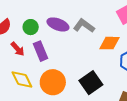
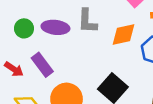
gray L-shape: (84, 26) -> (87, 21), turned -110
green circle: (31, 27) -> (24, 28), moved

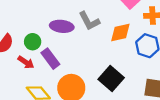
gray L-shape: (87, 21) -> (89, 21), turned -30
green circle: (24, 28) -> (33, 42), moved

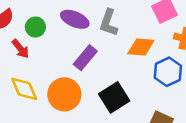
gray L-shape: (89, 21) -> (109, 23), turned 30
purple rectangle: (50, 59) -> (85, 58), moved, turned 60

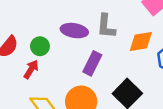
red arrow: (21, 49) -> (31, 69), turned -96

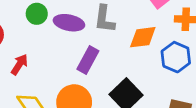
green circle: (40, 46) -> (37, 14), moved

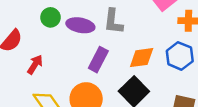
orange diamond: (143, 37) -> (142, 58), moved

